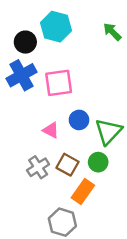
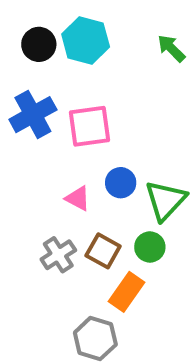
black circle: (25, 42) -> (39, 44), moved

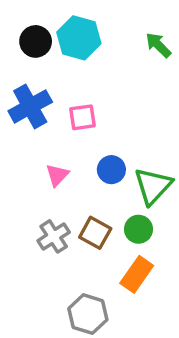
pink square: (89, 126) -> (83, 117), size x0.7
pink triangle: (78, 198) -> (57, 175), moved, turned 45
orange rectangle: (126, 292) -> (137, 274), moved

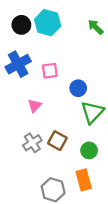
blue circle: (111, 170) -> (78, 88), moved
green circle: (138, 229) -> (89, 150), moved
orange rectangle: (137, 274) -> (84, 180), moved, turned -50

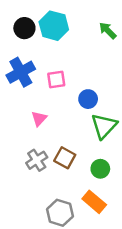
orange rectangle: (84, 180) -> (94, 202), turned -35

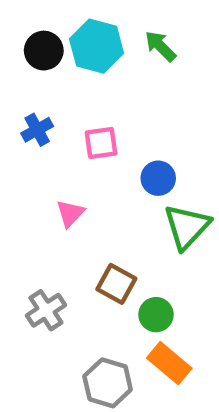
green arrow: (108, 31) -> (160, 46), moved
blue cross: (21, 72) -> (37, 130), size x0.6
gray cross: (37, 160) -> (46, 310), moved
green circle: (100, 169) -> (156, 315), moved

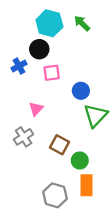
black circle: (44, 51) -> (39, 49), moved
gray cross: (46, 310) -> (24, 137), moved
orange rectangle: (169, 363) -> (87, 185), turned 50

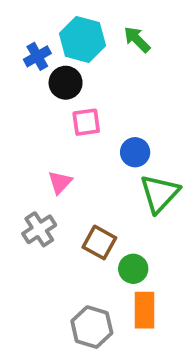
blue cross: (19, 66) -> (37, 56), moved

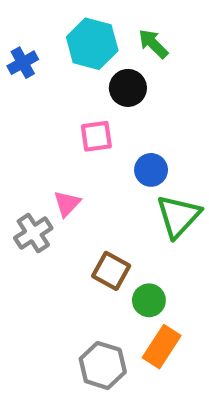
blue cross: (37, 56) -> (23, 63), moved
black circle: (66, 83) -> (128, 88), moved
gray cross: (39, 229) -> (33, 233), moved
orange rectangle: (144, 310) -> (162, 347), turned 33

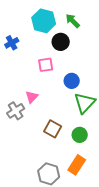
blue cross: (23, 63) -> (12, 43), moved
green circle: (149, 300) -> (80, 135), moved

